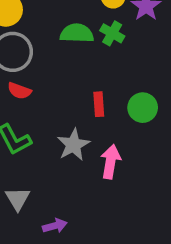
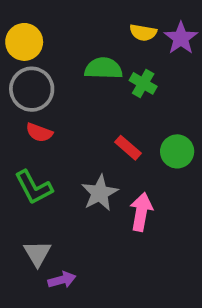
green cross: (112, 33) -> (143, 83), moved
red rectangle: (99, 104) -> (128, 148), turned -45
purple arrow: (55, 226) -> (62, 280), moved

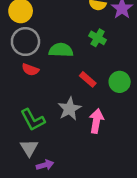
green semicircle: (103, 68) -> (61, 50), moved
green L-shape: (34, 187) -> (33, 120), moved

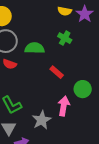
green circle: (120, 82) -> (83, 89), moved
gray star: (69, 109) -> (42, 120), moved

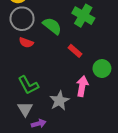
green cross: (65, 38) -> (83, 16), size x1.5
green semicircle: (35, 48) -> (52, 26), turned 36

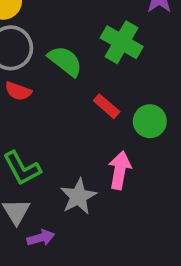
green circle: (102, 69) -> (150, 121), moved

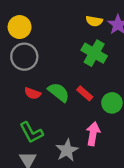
green semicircle: (65, 61) -> (59, 92), moved
red semicircle: (18, 91) -> (33, 93), moved

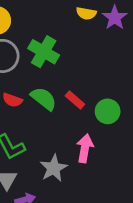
green cross: (94, 53) -> (44, 52), moved

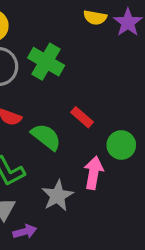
green semicircle: (44, 99) -> (46, 137), moved
green circle: (108, 111) -> (121, 145), moved

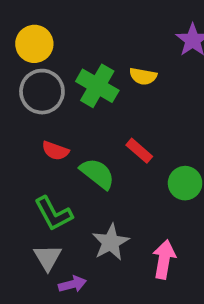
yellow semicircle: (95, 18) -> (143, 76), moved
pink arrow: (93, 173) -> (164, 259), moved

